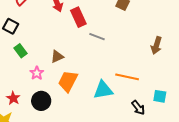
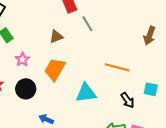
gray line: (97, 37) -> (87, 24), turned 35
brown triangle: (57, 57) -> (56, 36), moved
cyan triangle: (103, 90) -> (86, 93), moved

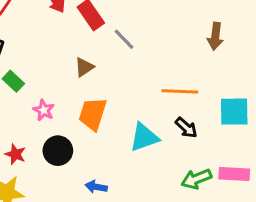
cyan square: (151, 89) -> (234, 112), size x1.5
black arrow: (127, 100) -> (186, 128), moved

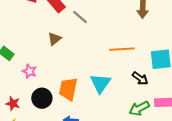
orange trapezoid: (93, 114) -> (68, 89), moved
black arrow: (186, 128) -> (140, 78), moved
cyan triangle: (144, 137) -> (100, 83), turned -30

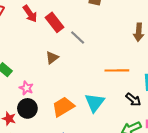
orange trapezoid: (68, 89) -> (63, 107), turned 45
black circle: (42, 98) -> (27, 108), moved

